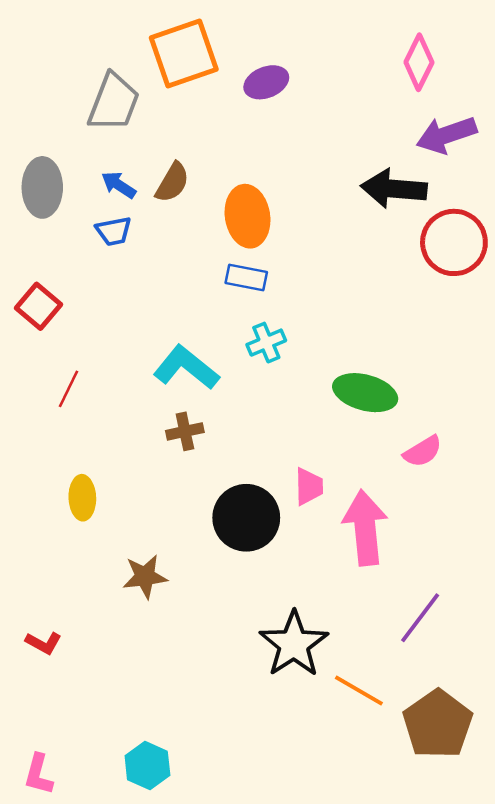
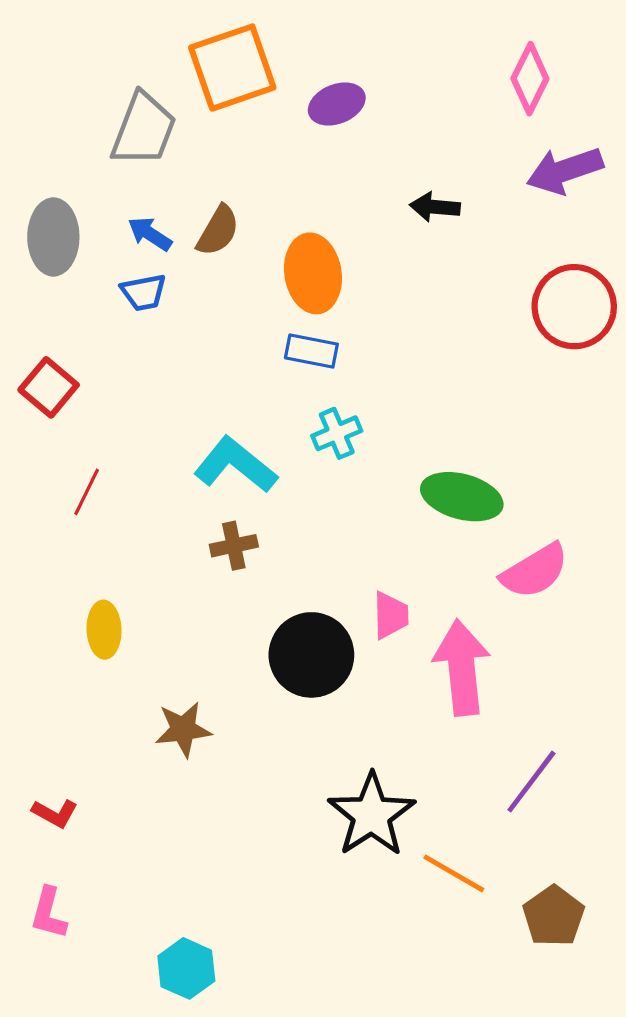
black arrow: (394, 189) -> (435, 207), moved, size x0.6
pink semicircle: (423, 451) -> (535, 571), size x1.4
brown pentagon: (438, 724) -> (554, 916), size x0.7
pink L-shape: (39, 774) -> (49, 913), moved

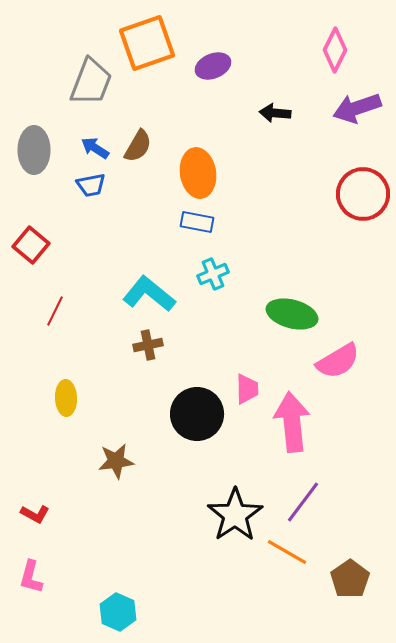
black arrow: (435, 207) -> (275, 113), moved
purple line: (531, 782) -> (303, 502), moved

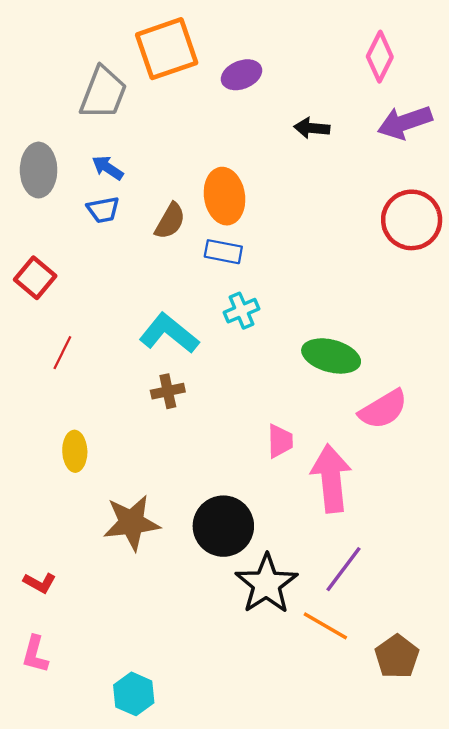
brown semicircle: (138, 146) -> (170, 221), moved
black circle: (197, 414) -> (223, 526), moved
brown star: (116, 461) -> (132, 523), size x1.4

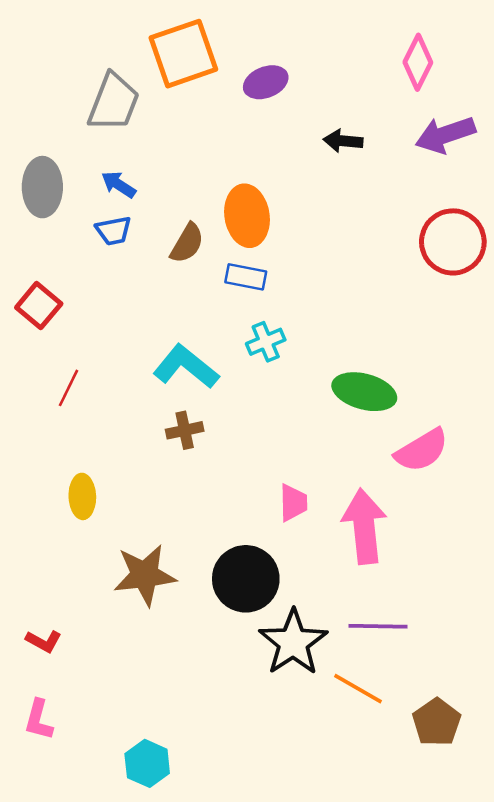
pink trapezoid: (280, 441) -> (293, 503), moved
purple line: (344, 569) -> (378, 626), turned 54

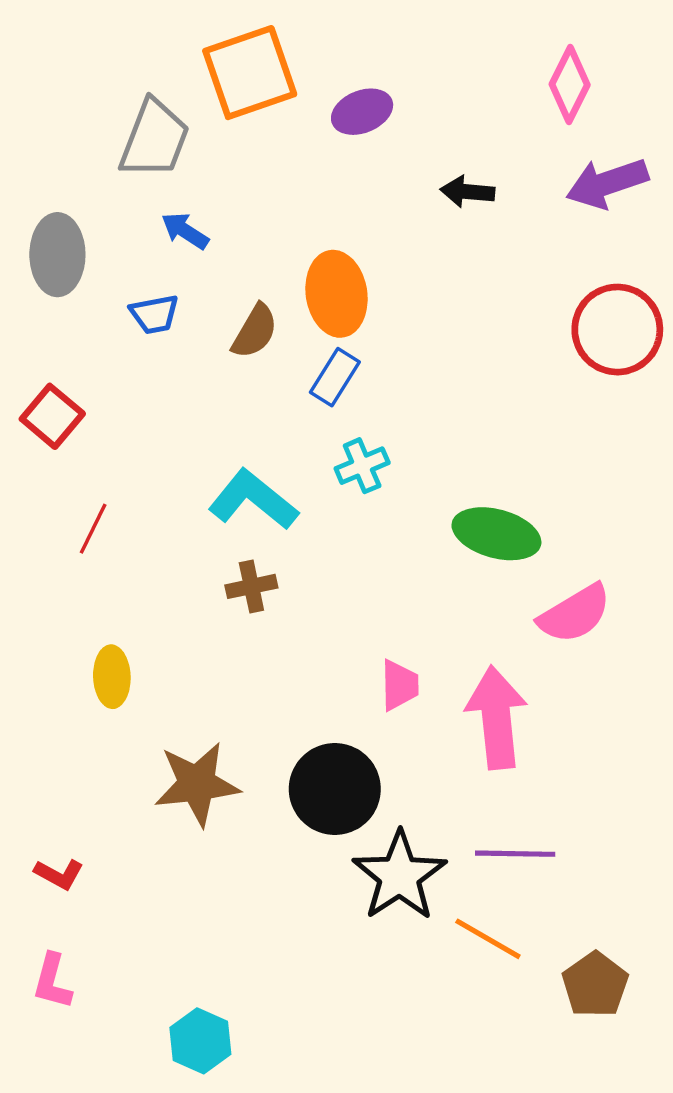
blue arrow: (118, 185) -> (185, 231), moved
blue rectangle: (246, 277) -> (335, 377), turned -69

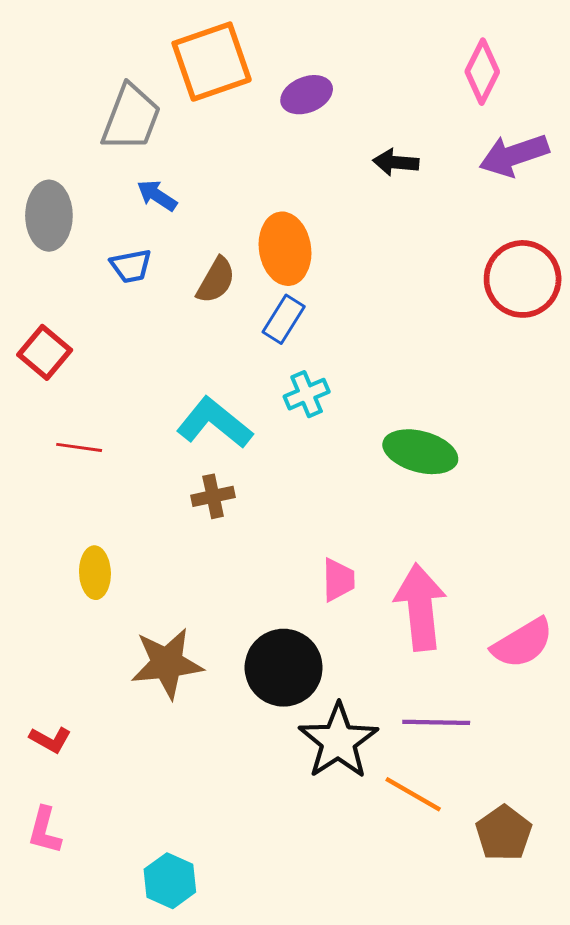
red line: (93, 529) -> (79, 447), turned 72
pink semicircle: (575, 614) -> (523, 643), moved

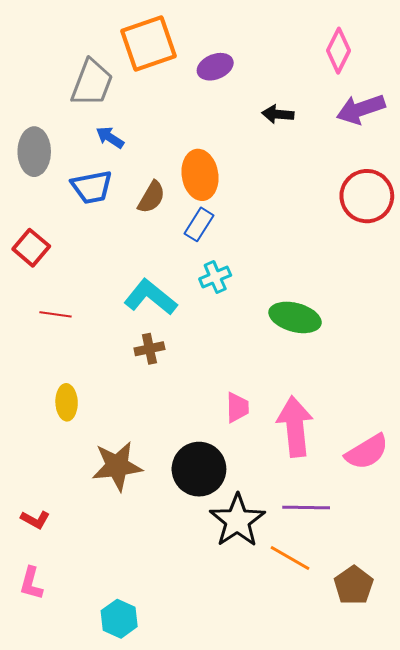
blue trapezoid: (131, 266) -> (92, 187), size x1.4

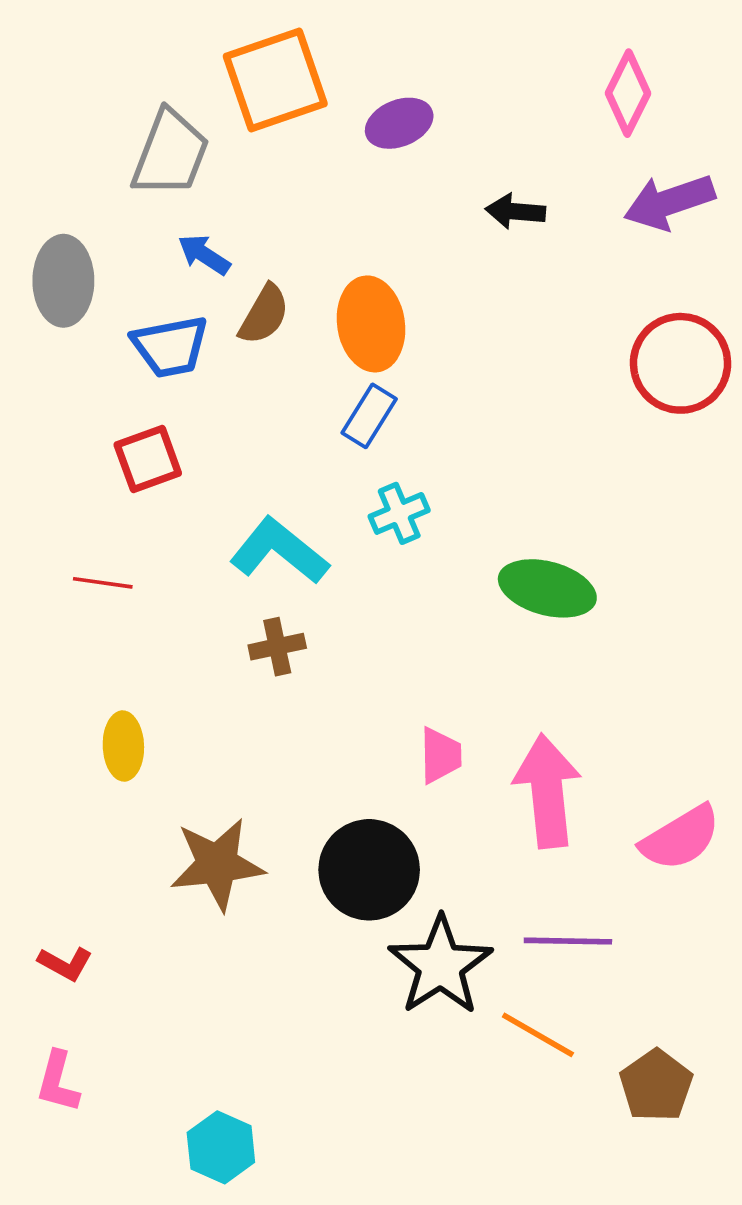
brown semicircle: (151, 197) -> (264, 315), moved
red square: (31, 248) -> (148, 459), moved, turned 30

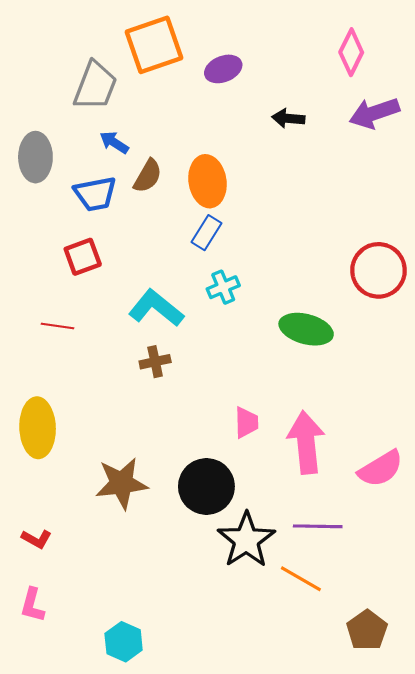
red circle: (681, 363) -> (378, 270), moved
yellow ellipse: (123, 746) -> (38, 428), moved, size x1.6
brown pentagon: (656, 1086) -> (367, 630), moved

